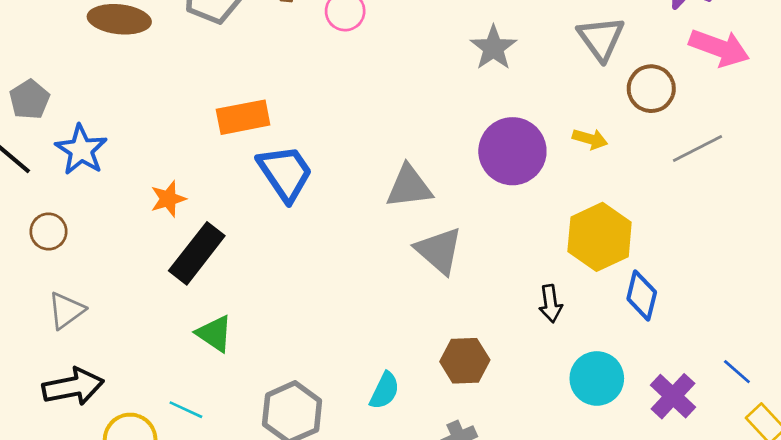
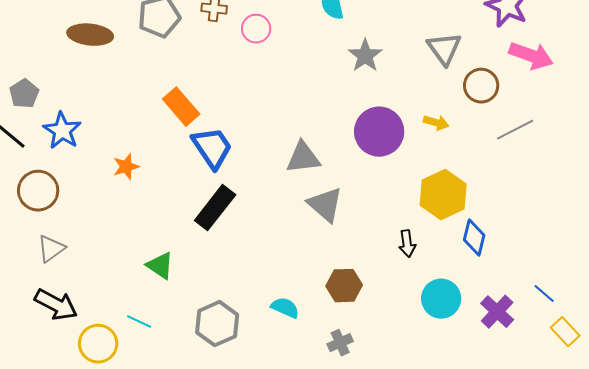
orange rectangle: (243, 117) -> (181, 107), turned 60
brown circle: (48, 231) -> (38, 191), size x1.5
black rectangle: (197, 253) -> (215, 208), moved
black arrow: (73, 387) -> (56, 305), turned 39
cyan semicircle: (385, 391) -> (285, 308), turned -92

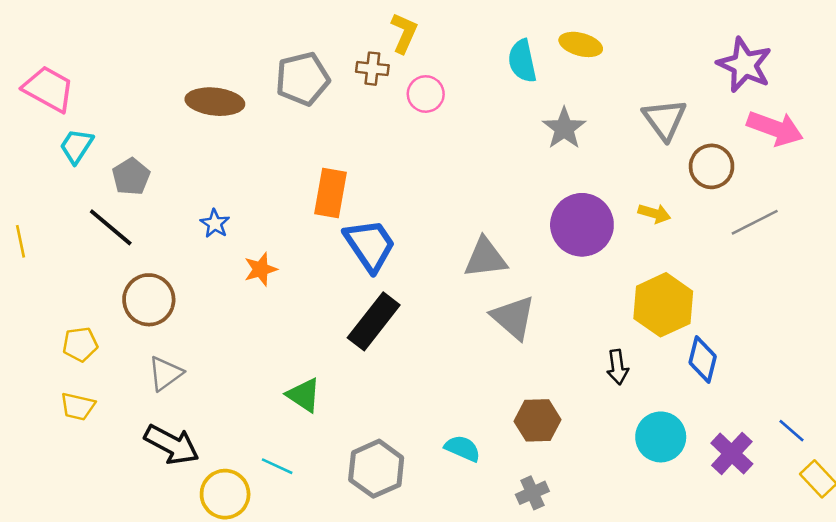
orange rectangle: (181, 107) -> (330, 193), turned 51
blue star: (62, 131) -> (215, 224), moved, size x0.6

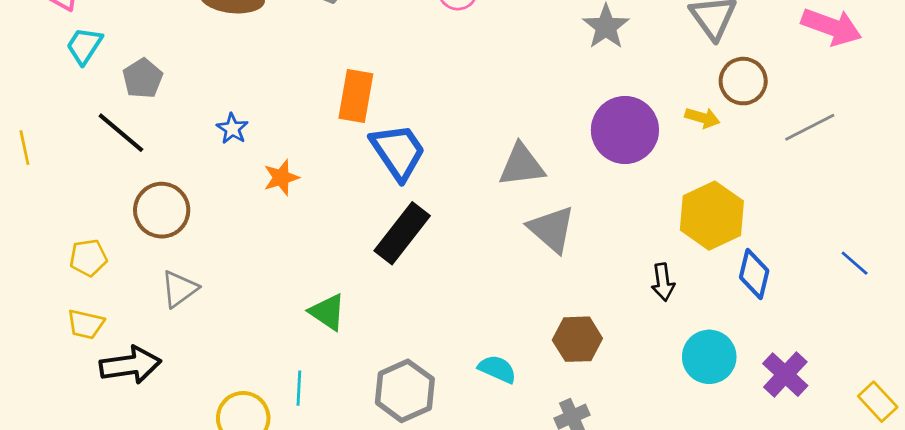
brown circle: (712, 166) -> (743, 81), moved
blue line: (792, 431) -> (855, 263), moved
black arrow: (172, 445) -> (130, 365), moved, turned -36
cyan line: (277, 466) -> (299, 388), turned 68

